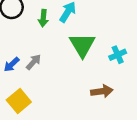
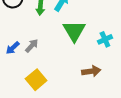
yellow square: (19, 101) -> (36, 80), moved

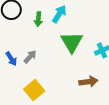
blue arrow: (13, 48) -> (11, 59), turned -80

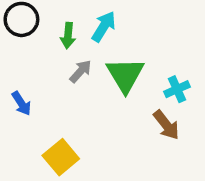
gray arrow: (30, 57) -> (80, 71), moved
brown arrow: (88, 82) -> (166, 125), moved, turned 60

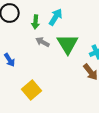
gray arrow: (80, 71) -> (43, 42), turned -104

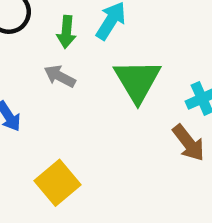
gray arrow: (43, 42) -> (60, 76), moved

